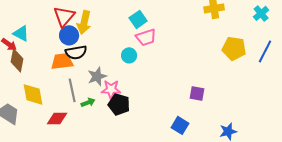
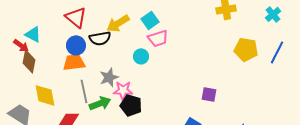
red triangle: (64, 16) -> (76, 17), turned -30
yellow arrow: (84, 22) -> (118, 23), moved, turned 45
blue circle: (69, 35) -> (76, 45), moved
black semicircle: (76, 52) -> (100, 38), moved
green arrow: (88, 102) -> (100, 103), size x1.5

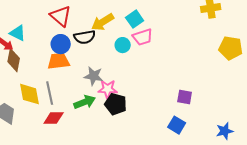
cyan circle: (141, 56) -> (123, 45), moved
gray star: (109, 77) -> (94, 76), turned 30
gray line: (84, 91) -> (50, 93), moved
purple square: (209, 94) -> (185, 97), moved

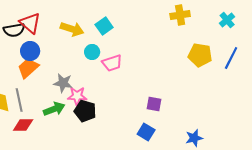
yellow arrow: (103, 22) -> (72, 29), turned -130
black semicircle: (85, 37) -> (14, 30), moved
pink trapezoid: (143, 37) -> (112, 63), moved
orange trapezoid: (59, 61) -> (28, 68), turned -35

